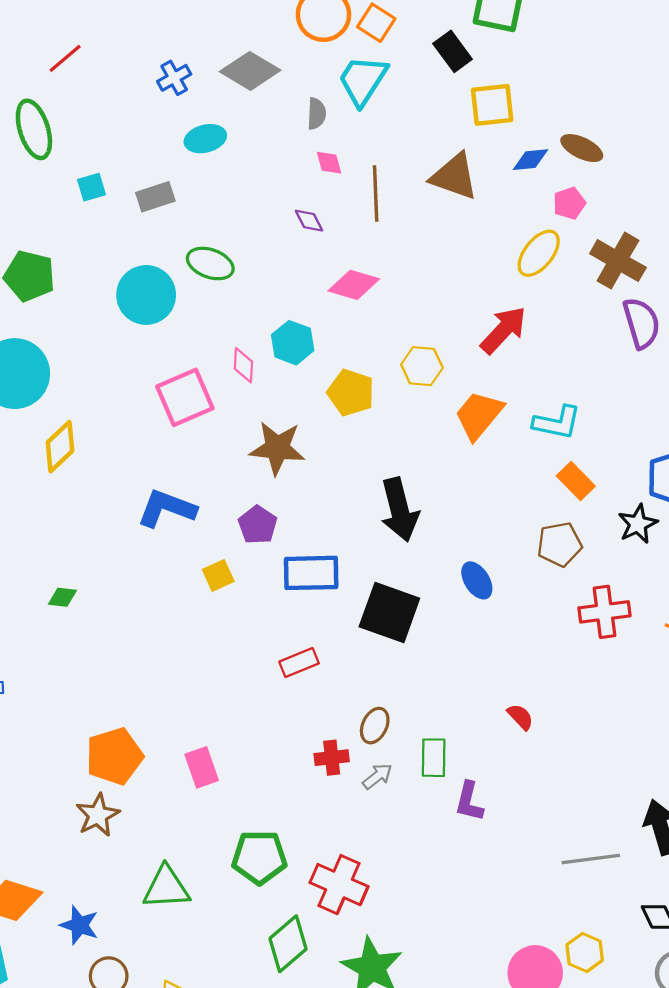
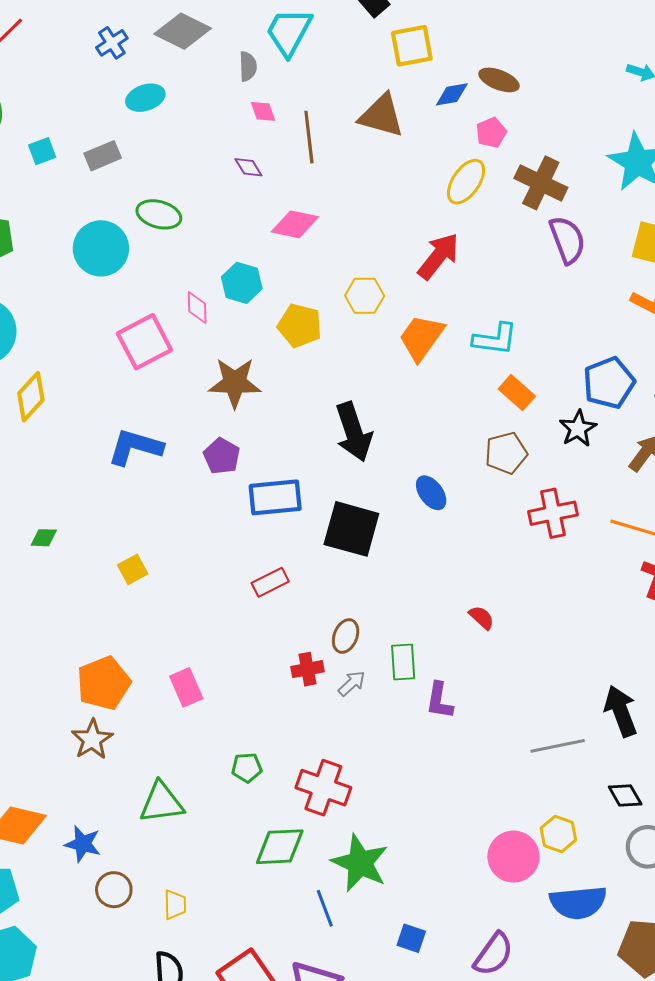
yellow square: (218, 575) -> (133, 569), moved
green pentagon: (259, 857) -> (247, 768), size x0.6
green diamond: (288, 944) -> (280, 847), turned 42

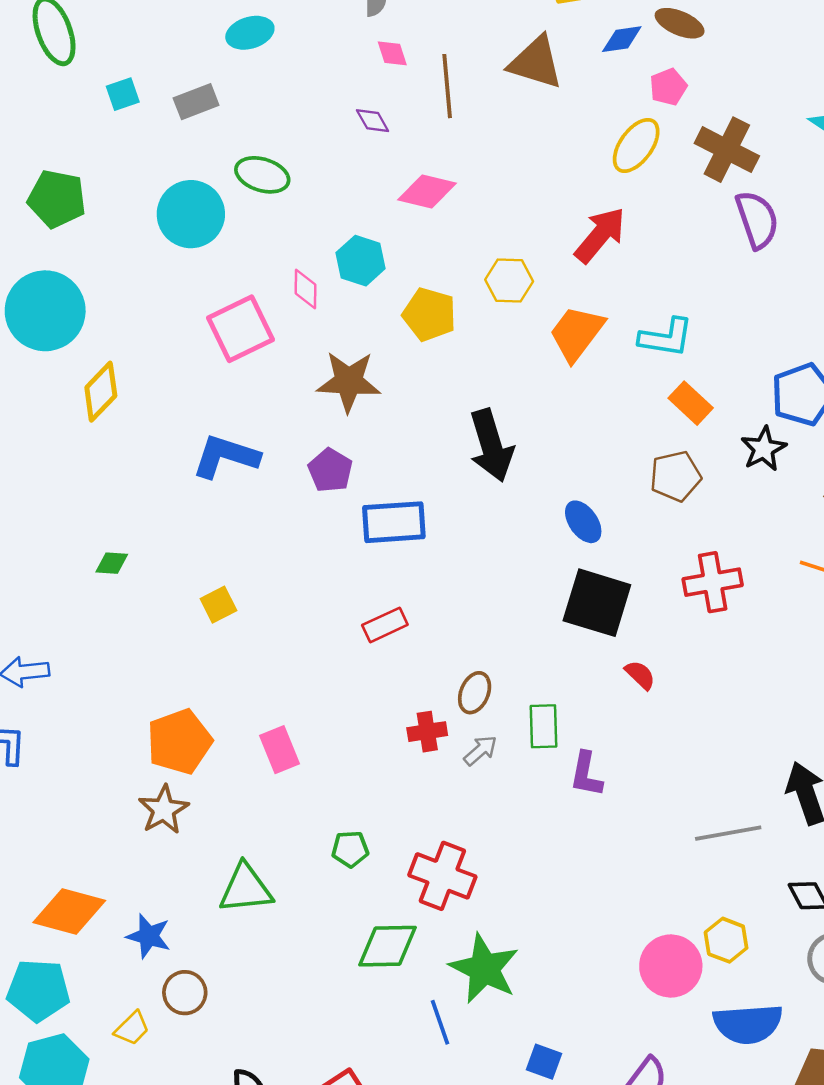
red cross: (553, 513) -> (713, 582), moved
black square: (351, 529) -> (597, 603), moved
yellow trapezoid: (175, 905) -> (132, 1028), moved, turned 44

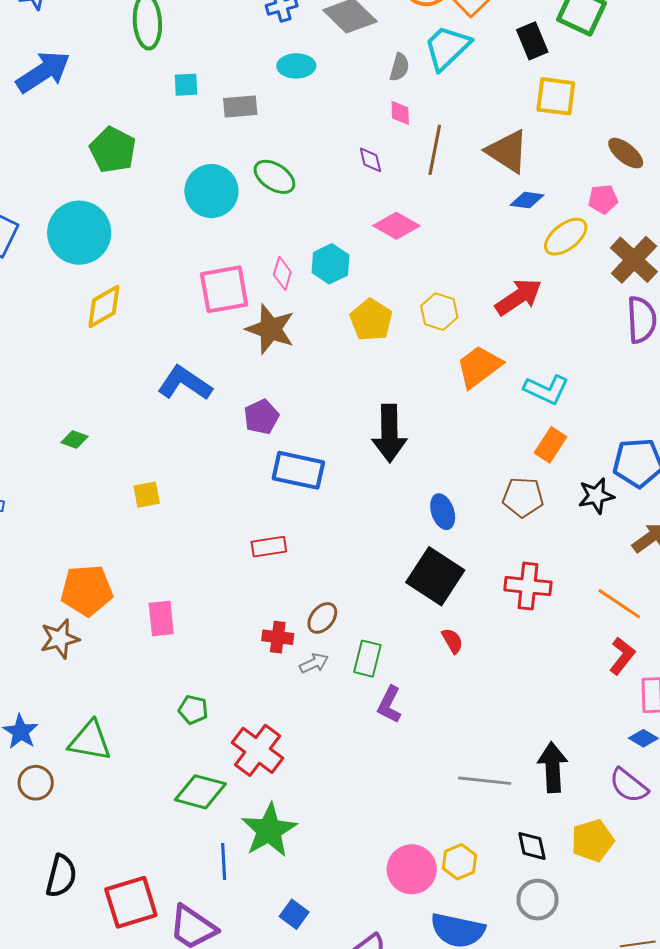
blue diamond: (622, 39) -> (527, 200), moved
brown star: (349, 382) -> (270, 329), moved
orange rectangle: (691, 403) -> (551, 445), turned 64
green triangle: (246, 889) -> (90, 741), moved

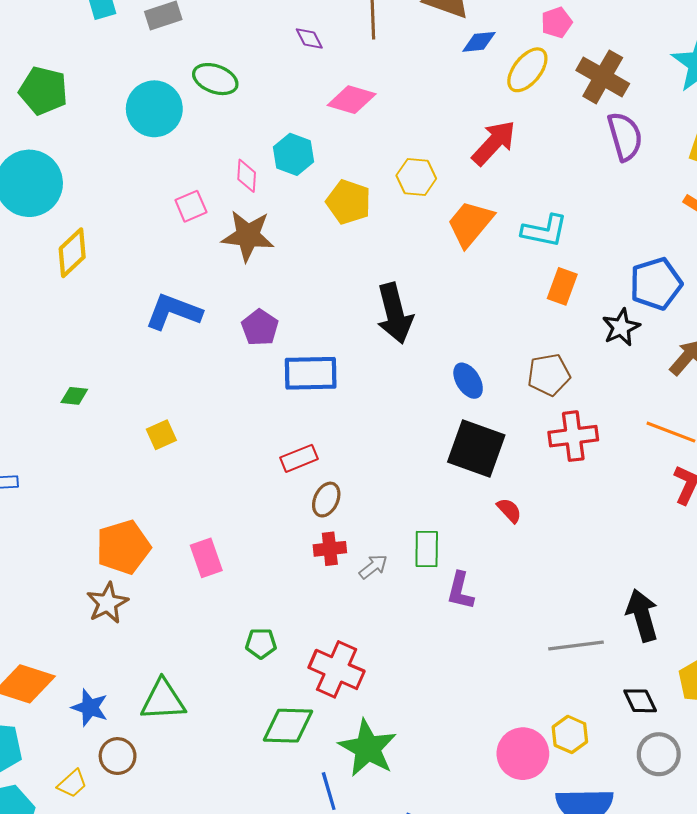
pink square: (224, 289) -> (191, 206), size x0.6
brown pentagon: (523, 497) -> (549, 375), moved
brown ellipse: (322, 618) -> (326, 500), moved

